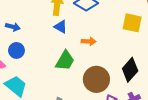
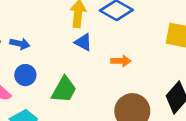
green trapezoid: (65, 61) -> (64, 90), moved

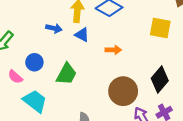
blue arrow: (20, 44) -> (54, 28), moved

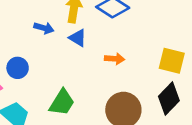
yellow square: (160, 28) -> (172, 61), moved
green trapezoid: (66, 74) -> (62, 102), moved

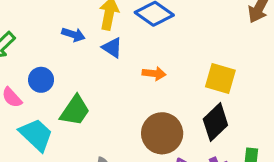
green trapezoid: (62, 102) -> (75, 111), moved

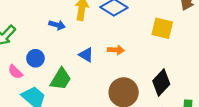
blue triangle: (112, 48) -> (86, 55), moved
yellow square: (220, 78) -> (162, 28), moved

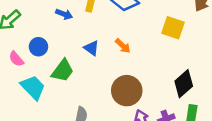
orange arrow: (116, 50) -> (123, 46), turned 35
black diamond: (161, 83) -> (184, 84), moved

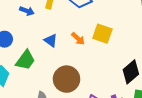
yellow square: (173, 28) -> (102, 34), moved
brown circle: (127, 91) -> (66, 79), moved

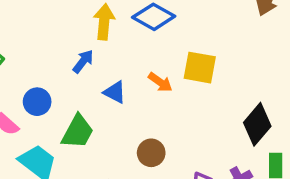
blue arrow: (27, 11) -> (83, 61), moved, turned -64
brown circle: (66, 79) -> (151, 153), size x0.6

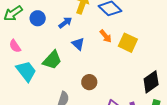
orange arrow: (160, 82) -> (106, 36), moved
blue circle: (37, 102) -> (38, 18), moved

